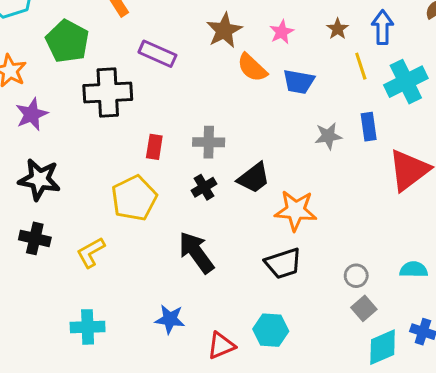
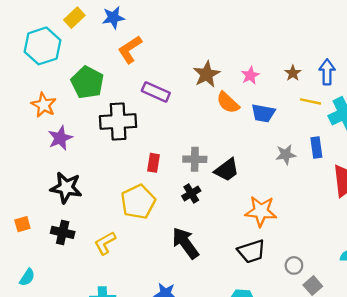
yellow line: (361, 66) -> (310, 101), turned -60
black trapezoid: (254, 178) -> (227, 170), moved
gray circle: (356, 276) -> (294, 265), moved

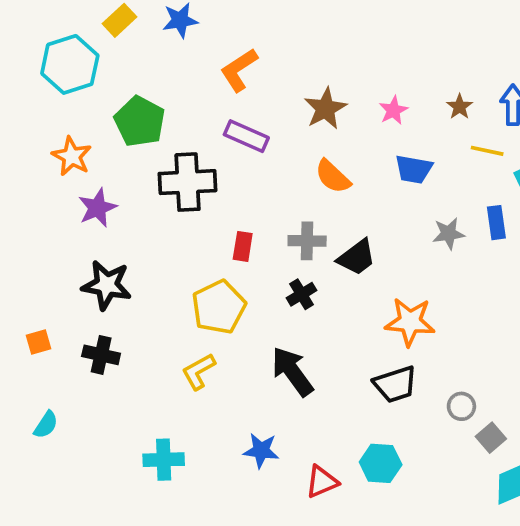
orange L-shape: (130, 49) -> (239, 70), moved
orange semicircle: (228, 103) -> (333, 177), moved
yellow L-shape: (105, 243) -> (199, 371), moved

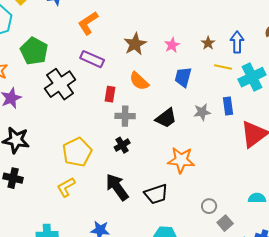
blue trapezoid: (414, 169) -> (183, 77), turned 95
black cross: (188, 182) -> (60, 84), turned -32
red rectangle: (243, 246) -> (110, 94), moved
black trapezoid: (357, 257) -> (166, 118), moved
black trapezoid: (395, 384) -> (156, 194), moved

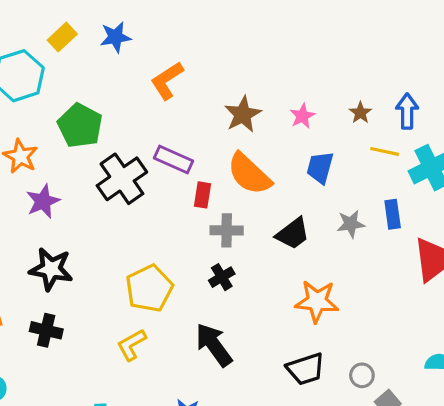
purple rectangle: (92, 59) -> (173, 159), moved
orange semicircle: (139, 81) -> (249, 174), size x1.4
black trapezoid: (156, 194) -> (306, 369), moved

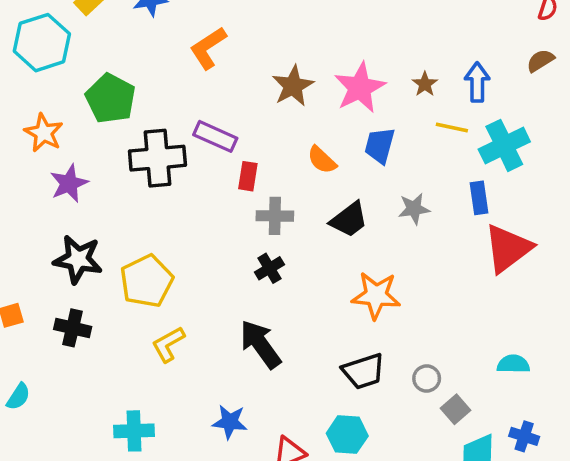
pink star: (302, 116) -> (360, 88), size x1.8
orange semicircle: (249, 174) -> (322, 160), moved, size x0.6
black cross: (122, 179) -> (157, 158), turned 30
blue rectangle: (393, 214) -> (479, 198), moved
yellow pentagon: (149, 288) -> (147, 281), moved

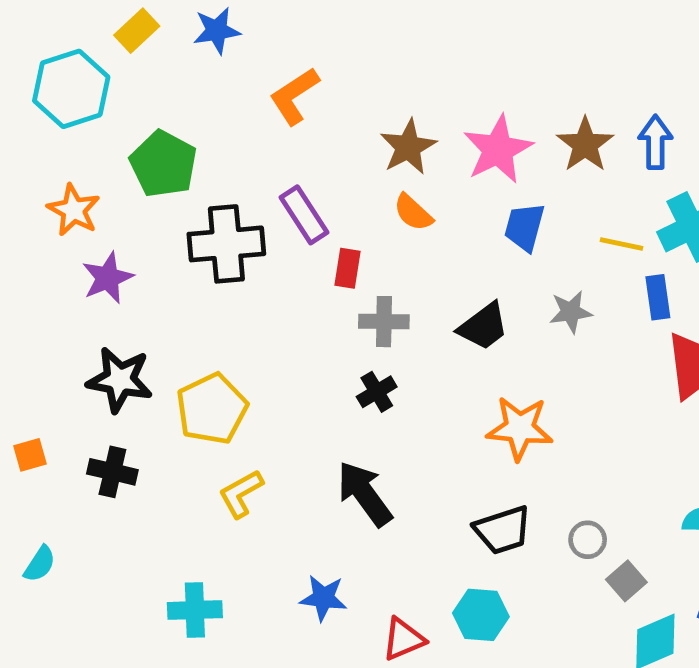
brown star: (425, 84) -> (585, 145), size x1.6
yellow line: (452, 127) -> (622, 244), moved
purple rectangle: (215, 136) -> (304, 215), turned 33
orange semicircle: (322, 160) -> (413, 212), moved

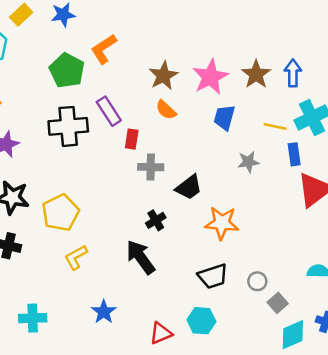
green pentagon: (163, 164) -> (67, 71), moved
black trapezoid: (483, 326) -> (189, 187), moved
black cross: (377, 392) -> (156, 220), moved
blue star: (323, 598) -> (104, 312), moved, turned 30
cyan cross: (195, 610) -> (33, 318), moved

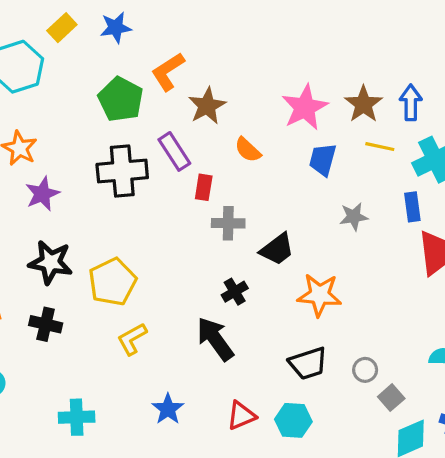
brown star: (163, 76) -> (207, 106), moved
yellow line: (275, 126) -> (380, 147), moved
red triangle: (161, 333) -> (241, 416), moved

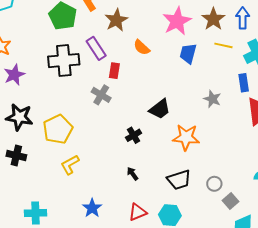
gray star: (354, 217) -> (212, 99), moved, turned 30
gray cross: (228, 223) -> (101, 95), moved, turned 30
black arrow: (215, 339) -> (133, 174), moved, size x0.5

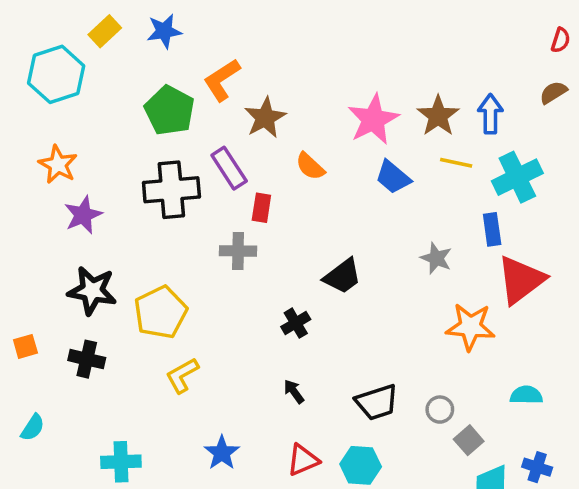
blue trapezoid: (188, 53) -> (393, 177), turned -65
gray cross: (101, 95) -> (238, 251), turned -30
orange star: (186, 137) -> (470, 327), moved

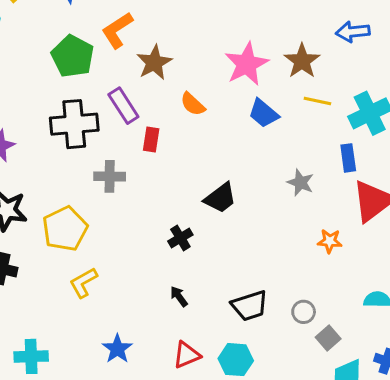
blue arrow: (490, 114) -> (353, 32), moved, turned -96
gray cross: (238, 251) -> (110, 176), moved
orange star: (470, 327) -> (330, 241), size x0.6

